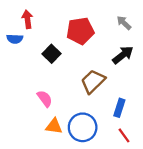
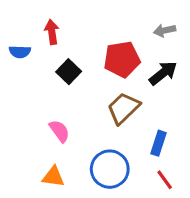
red arrow: (27, 19) -> (52, 32), moved
gray arrow: (124, 23) -> (165, 30), turned -56
red pentagon: (80, 31) -> (122, 59), moved
orange triangle: (54, 126) -> (53, 177), moved

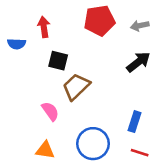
red pentagon: (122, 59) -> (99, 21), moved
black square: (69, 72) -> (58, 61), turned -30
brown trapezoid: (123, 108) -> (76, 87), moved
red line: (165, 180) -> (140, 153), turned -36

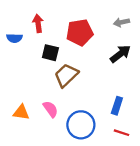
red pentagon: (99, 21) -> (80, 32), moved
pink semicircle: (50, 111) -> (50, 109), moved
orange triangle: (45, 150) -> (21, 112), moved

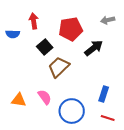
black square: (50, 53) -> (45, 47), turned 35
black arrow: (120, 54) -> (94, 48), moved

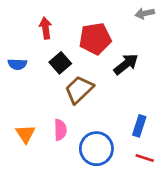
gray arrow: (108, 20) -> (145, 13), moved
blue semicircle: (13, 34) -> (17, 64), moved
pink semicircle: (45, 97) -> (60, 130), turned 35
orange triangle: (19, 100) -> (25, 134), turned 49

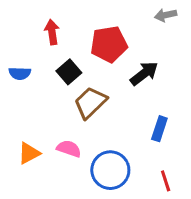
blue rectangle: (139, 126) -> (159, 129), moved
pink semicircle: (60, 130) -> (69, 149), turned -70
orange triangle: (25, 134) -> (29, 153), turned 35
red line: (145, 158) -> (166, 181), turned 54

